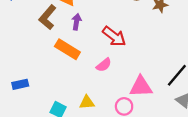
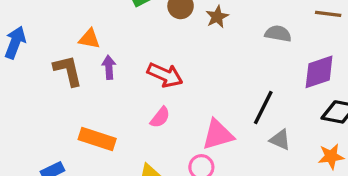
brown L-shape: (48, 17) -> (68, 71), turned 140
orange rectangle: (67, 49) -> (97, 139), moved

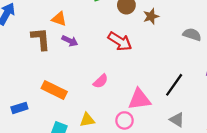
purple arrow: (109, 67) -> (70, 41), turned 112
red arrow: (165, 75) -> (120, 41), moved
gray triangle: (280, 140) -> (177, 120), moved

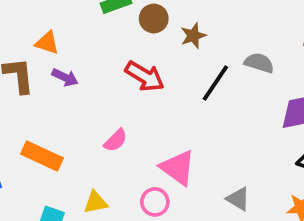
black line: (174, 85) -> (215, 83), moved
pink triangle: (139, 99) -> (178, 168), turned 45

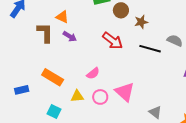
black line: (215, 83) -> (150, 49), turned 65
yellow triangle: (96, 202) -> (77, 96), moved
pink circle: (155, 202) -> (100, 97), moved

